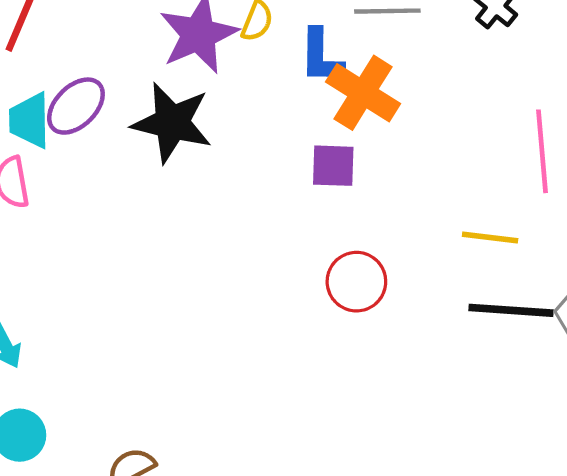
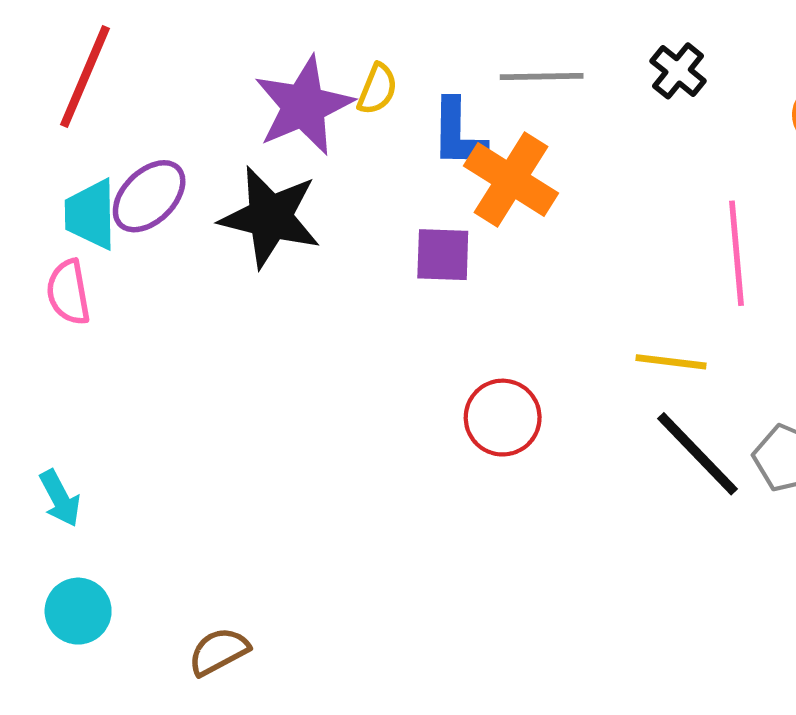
purple square: (333, 166) -> (443, 255), moved
black line: (511, 310) -> (698, 454), turned 42

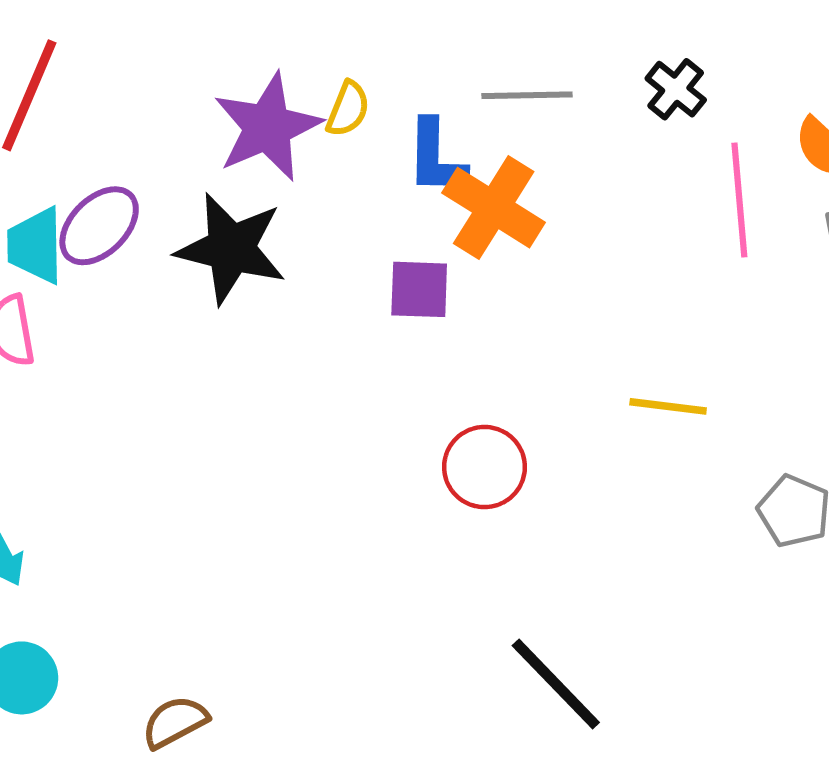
pink line: (736, 253) -> (739, 200), moved
black line: (698, 454) -> (556, 684), moved

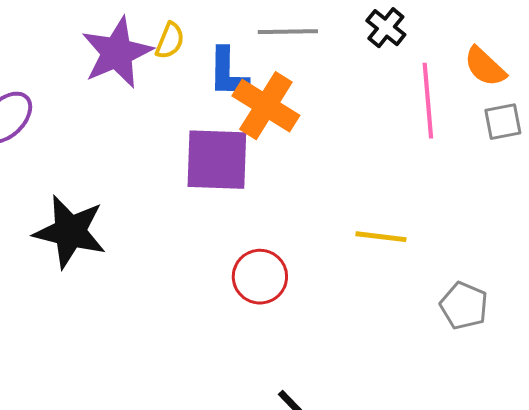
black star: (231, 249) -> (70, 232), moved
purple square: (419, 289) -> (217, 160), size x1.6

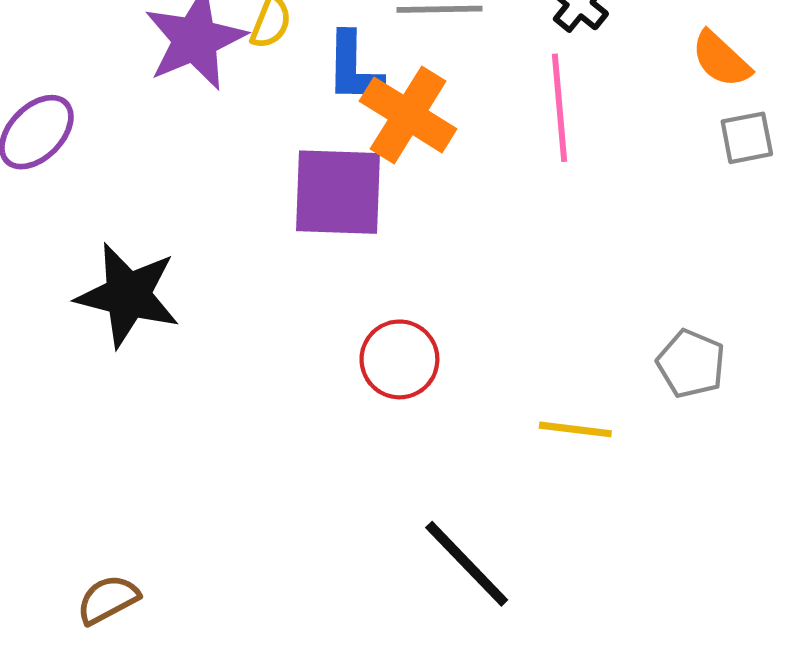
pink line: (428, 101) -> (560, 108), moved
yellow line: (381, 237) -> (575, 429), moved
gray pentagon: (464, 306) -> (691, 364), moved

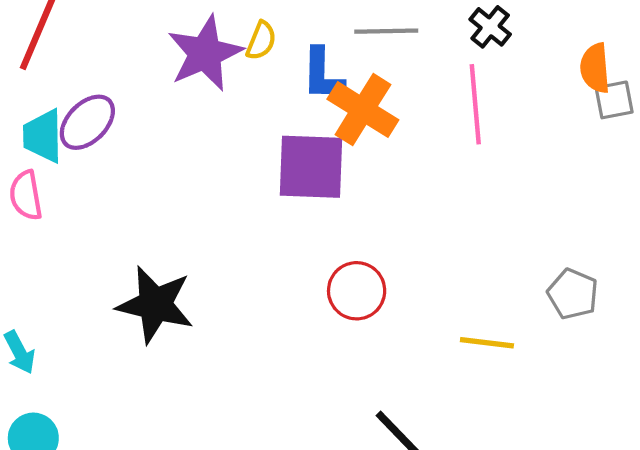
orange semicircle: (721, 59) -> (595, 68), turned 42
gray square: (747, 138) -> (614, 100), moved
black star: (128, 295) -> (155, 305), moved

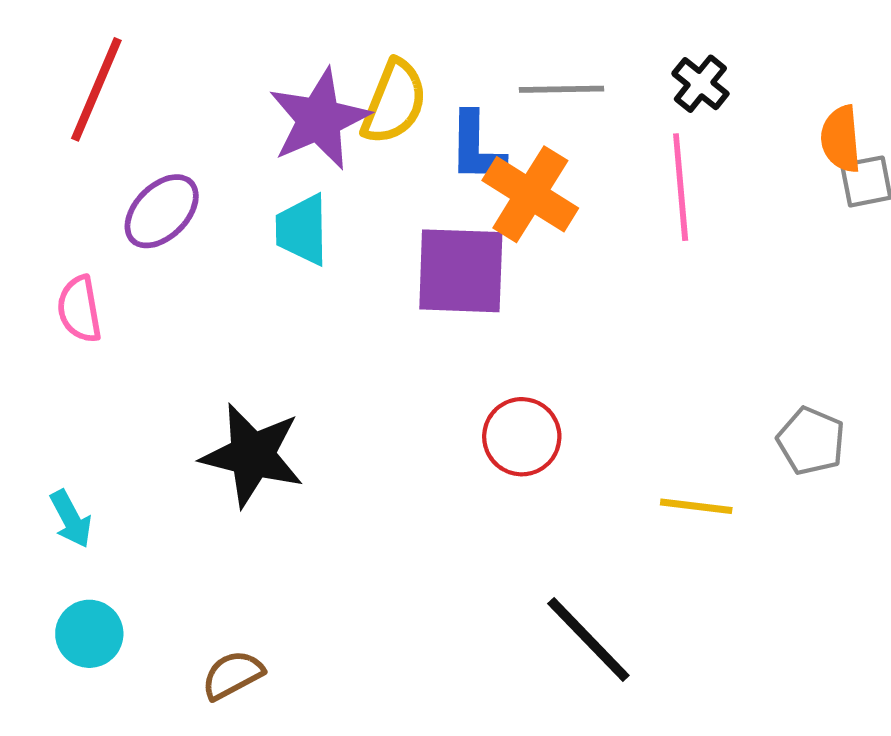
yellow semicircle: (261, 41) -> (394, 102), size x1.6
cyan trapezoid: (43, 136) -> (302, 230), moved

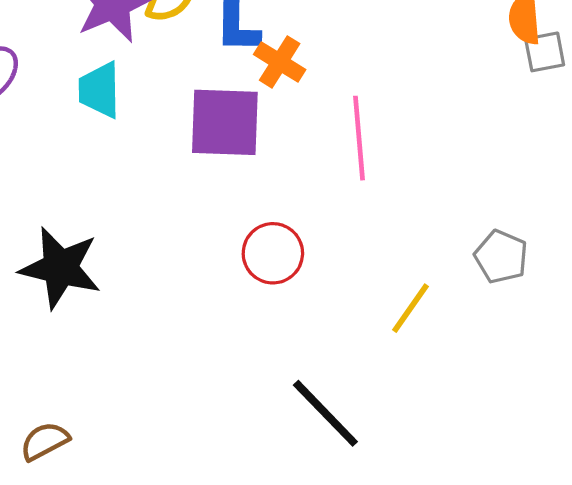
pink line: (681, 187) -> (359, 138), moved
orange cross: (530, 194) -> (280, 62), size x0.7
yellow line: (696, 506) -> (410, 308), turned -62

